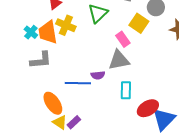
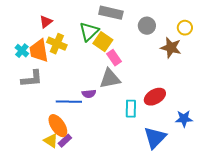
yellow square: (139, 23) -> (103, 42), moved
cyan rectangle: (126, 90) -> (131, 109), moved
orange ellipse: (53, 103) -> (58, 126), moved
red ellipse: (148, 108) -> (155, 97), moved

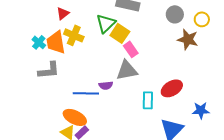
gray circle: (147, 26) -> (175, 14), moved
orange ellipse: (58, 126) -> (75, 117), turned -30

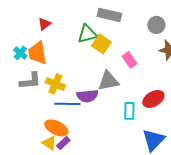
green triangle: (106, 23) -> (87, 34), turned 30
yellow cross: (74, 35) -> (55, 84), moved
pink rectangle: (131, 49) -> (129, 60), moved
purple semicircle: (106, 85) -> (87, 96), size x1.5

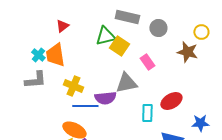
gray circle: (156, 25) -> (158, 28), moved
gray L-shape: (30, 81) -> (35, 80), moved

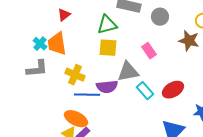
yellow square: (119, 46) -> (108, 48), moved, turned -30
cyan rectangle: (147, 113) -> (145, 91), moved, turned -42

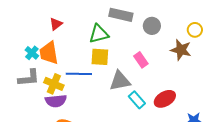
yellow cross: (75, 75) -> (54, 84), moved
purple semicircle: (107, 87) -> (56, 101), moved
blue line: (87, 95) -> (79, 74), moved

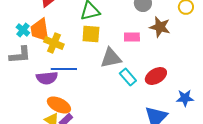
brown star: (181, 50) -> (160, 27), moved
pink rectangle: (141, 60) -> (132, 37), turned -56
blue line: (79, 74) -> (64, 69), moved
yellow cross: (54, 84) -> (54, 43), moved

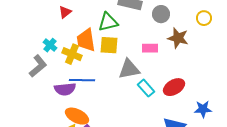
cyan cross: (23, 30) -> (50, 45), moved
orange trapezoid: (40, 30) -> (86, 40), moved
gray L-shape: (20, 55) -> (38, 66), turned -35

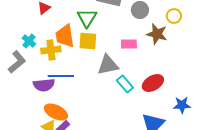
yellow circle: (204, 18) -> (174, 16), moved
green triangle: (108, 22) -> (87, 18), turned -45
yellow cross: (72, 54) -> (51, 50), turned -30

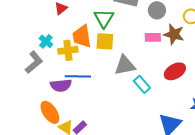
pink rectangle: (129, 44) -> (153, 37), moved
red ellipse: (153, 83) -> (175, 71), moved
orange ellipse: (56, 112) -> (50, 112), moved, turned 30

